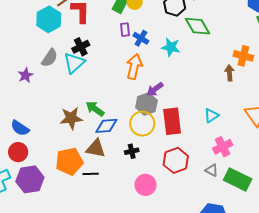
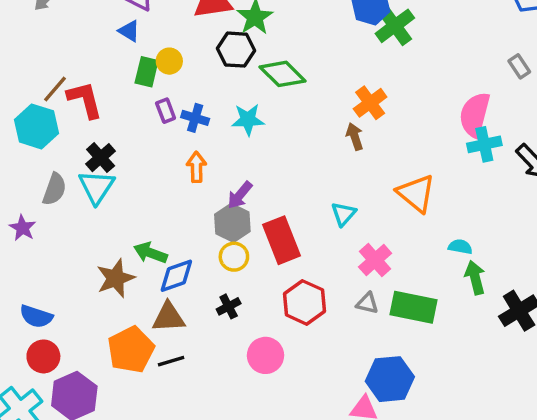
orange cross: (243, 56) -> (370, 103), turned -36
orange arrow: (134, 67) -> (196, 167), size x0.7
yellow circle: (142, 124) -> (234, 257), size x0.7

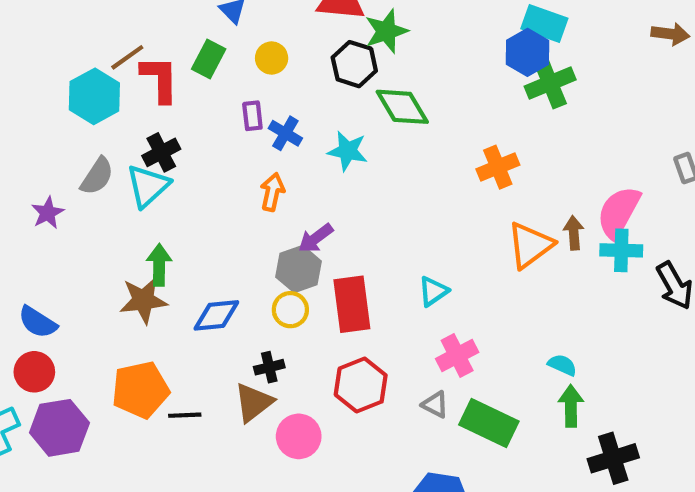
green rectangle: (147, 72) -> (209, 59), moved
brown arrow: (355, 137) -> (574, 233), moved
orange triangle: (416, 193) -> (530, 245), moved, turned 30
green arrow: (150, 253) -> (159, 265), moved, turned 56
brown triangle: (169, 317) -> (254, 402), moved, turned -48

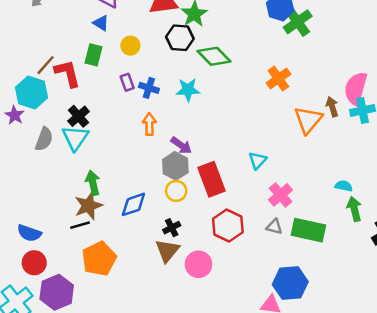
purple star: (48, 213) -> (15, 115), moved
purple arrow: (316, 238) -> (181, 145), turned -95
black line: (185, 415) -> (80, 225), moved

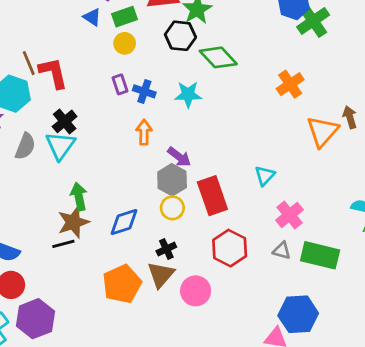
green rectangle: (94, 55) -> (124, 17), moved, turned 55
brown line: (46, 65) -> (29, 63), turned -65
orange pentagon: (99, 259) -> (122, 284), moved

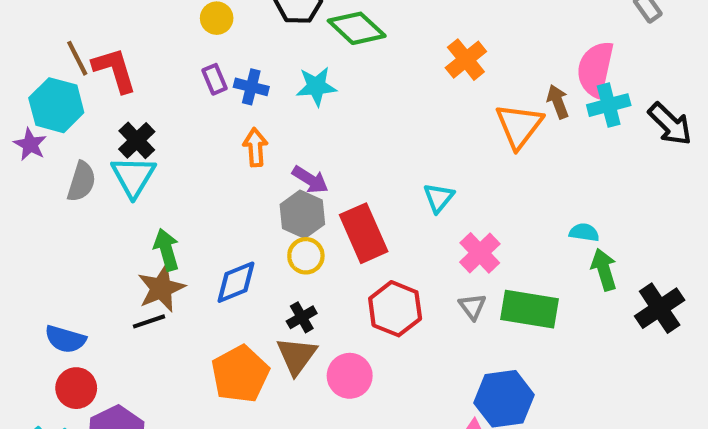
gray triangle: (282, 251) -> (472, 306), turned 42

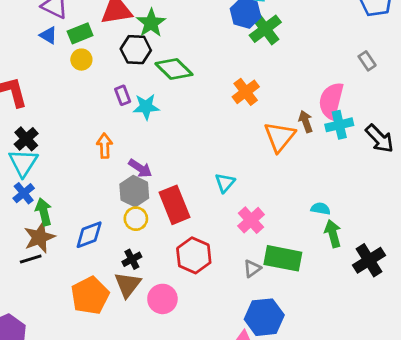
purple rectangle: (215, 79) -> (123, 95), moved
blue cross: (251, 87) -> (24, 193), moved, turned 35
gray triangle: (472, 306) -> (252, 269), moved, turned 30

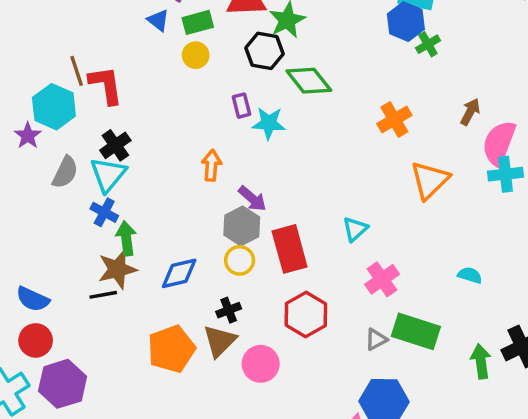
green cross: (265, 29) -> (428, 44), size x0.6
brown arrow: (306, 121) -> (470, 112), moved, turned 40
blue cross: (24, 193) -> (104, 212), turned -30
green arrow: (333, 234) -> (481, 361), moved

